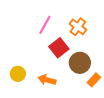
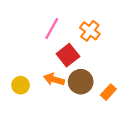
brown circle: (80, 63) -> (81, 82), moved
orange arrow: (47, 80) -> (54, 79), moved

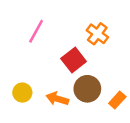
pink line: (52, 29) -> (36, 31), moved
orange arrow: (54, 79) -> (57, 99), moved

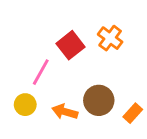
pink line: (36, 31) -> (41, 72), moved
red square: (74, 60) -> (70, 45), moved

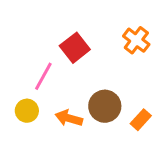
orange cross: (110, 38) -> (136, 40), moved

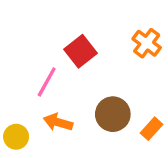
yellow circle: (27, 111) -> (16, 137), moved
orange arrow: (69, 118) -> (58, 122), moved

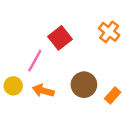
yellow circle: (16, 137) -> (13, 86), moved

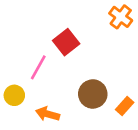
orange cross: (109, 32) -> (121, 17), moved
orange arrow: (43, 91) -> (48, 114), moved

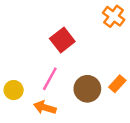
pink line: (38, 67) -> (50, 79), moved
orange rectangle: (125, 106) -> (117, 84), moved

